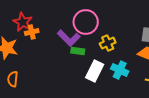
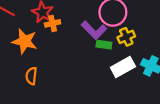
yellow cross: (108, 43) -> (126, 37), moved
white rectangle: (95, 71) -> (123, 67), turned 35

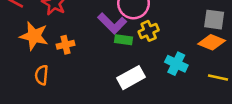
orange cross: (53, 23) -> (66, 45), moved
white rectangle: (123, 67) -> (131, 78), moved

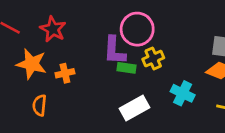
purple L-shape: (112, 23) -> (114, 50), turned 48

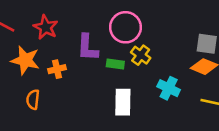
purple L-shape: (114, 50) -> (87, 48), moved
yellow cross: (153, 59) -> (141, 55), turned -30
white rectangle: (134, 108) -> (123, 102), turned -60

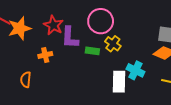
red star: (46, 27) -> (53, 25), moved
orange star: (25, 60) -> (20, 28), moved, turned -30
white rectangle: (123, 102) -> (119, 82), moved

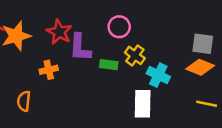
pink circle: (101, 21) -> (119, 27), size x0.7
cyan cross: (135, 70) -> (158, 75), moved

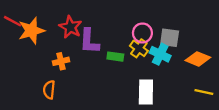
pink circle: (119, 27) -> (142, 33), moved
gray square: (203, 44) -> (170, 38), moved
cyan cross: (158, 75) -> (160, 54), moved
orange semicircle: (24, 101) -> (49, 90), moved

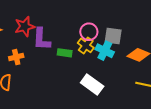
red star: (70, 27) -> (25, 26), turned 30
white rectangle: (146, 92) -> (92, 84), turned -55

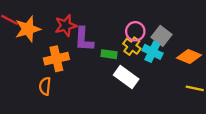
gray square: (113, 36) -> (162, 36), turned 30
orange cross: (16, 57) -> (56, 59), size x1.5
white rectangle: (92, 84) -> (126, 77), moved

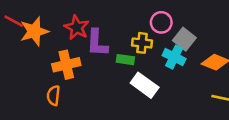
red star: (66, 26) -> (77, 28), turned -30
pink circle: (135, 31) -> (161, 22), moved
yellow cross: (132, 46) -> (142, 43), moved, turned -30

